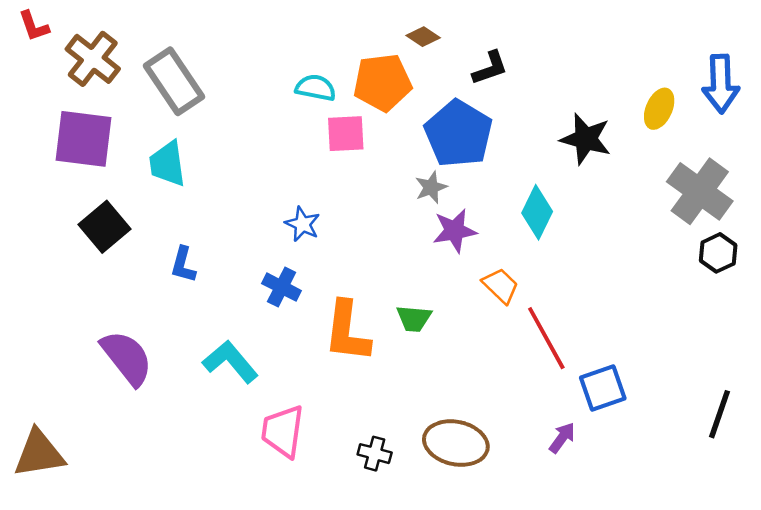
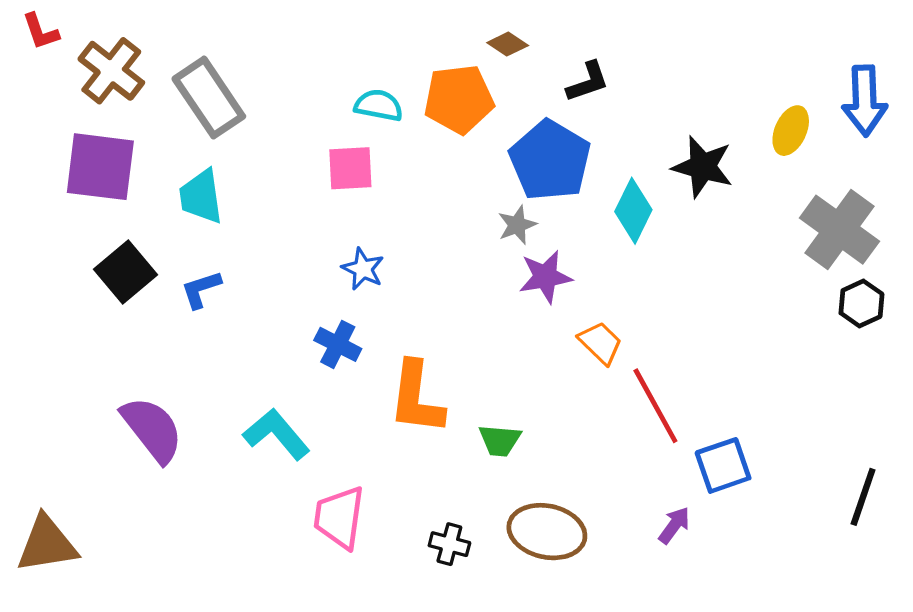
pink square: (346, 134) -> (350, 168), moved
cyan diamond: (537, 212) -> (633, 211), moved
blue L-shape: (183, 265) -> (201, 289), moved, turned 57
green trapezoid: (414, 318) -> (500, 440), moved

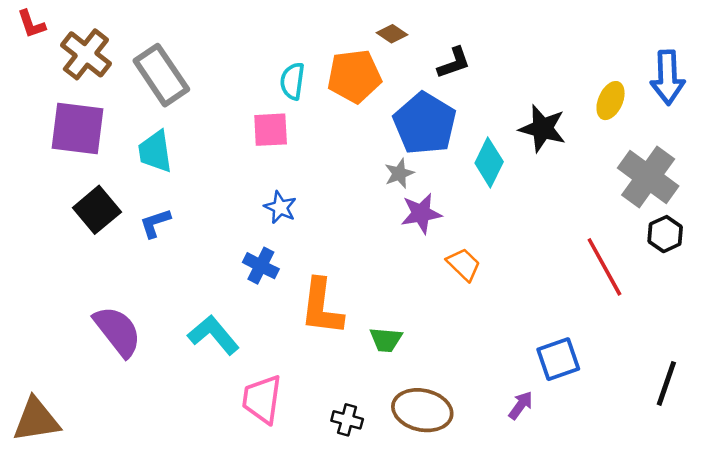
cyan semicircle: (379, 105) -> (292, 81), turned -93
red line: (655, 406) -> (604, 267), moved

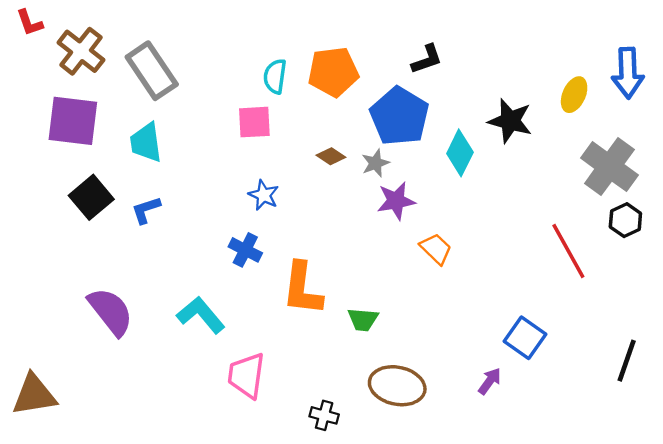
brown diamond: (392, 34) -> (331, 156), moved
blue square: (558, 359) -> (525, 338), turned -36
black cross: (347, 420) -> (324, 415), moved

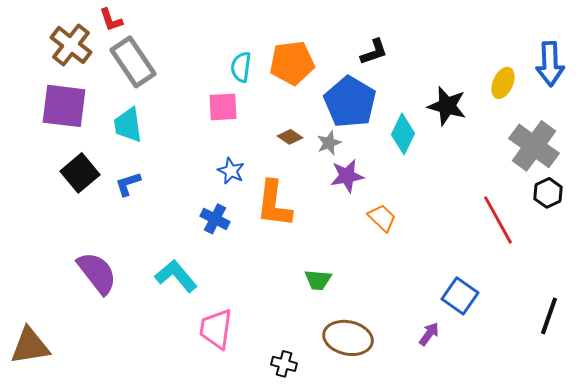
red L-shape: (30, 23) -> (111, 20), moved
orange L-shape: (302, 289) -> (274, 204), moved

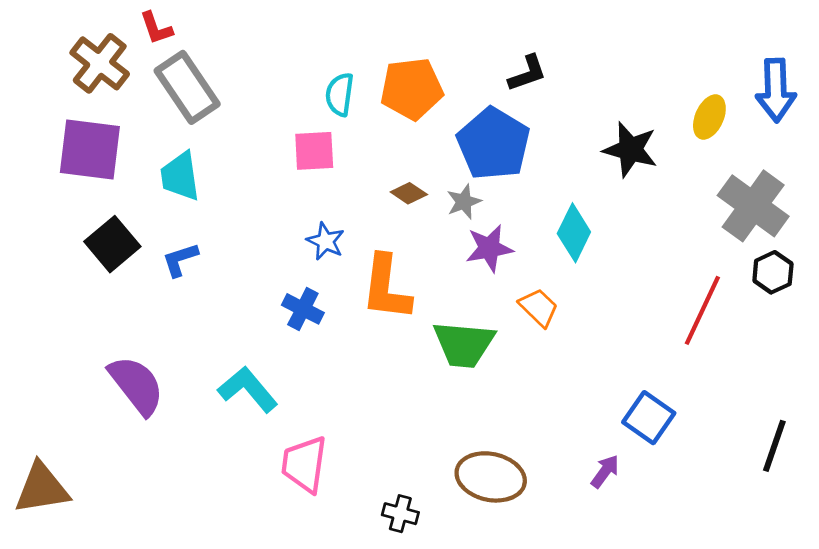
cyan diamond: (403, 134) -> (574, 233), moved
red line: (498, 220) -> (702, 310), turned 54
green trapezoid: (318, 280) -> (464, 344), moved, size x1.6

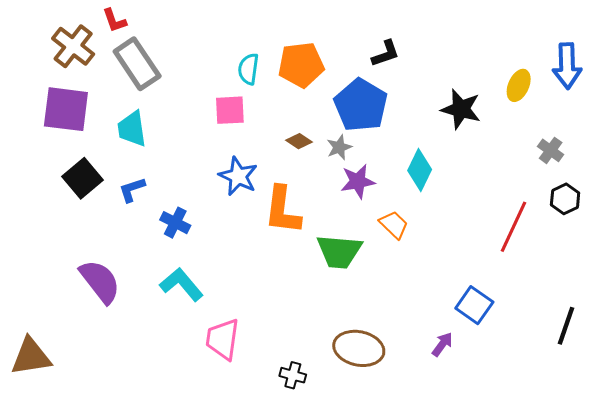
gray cross: (753, 206) -> (551, 150), size x0.5
blue star: (326, 241) -> (238, 176), size x1.4
blue cross: (303, 309) -> (175, 223), moved

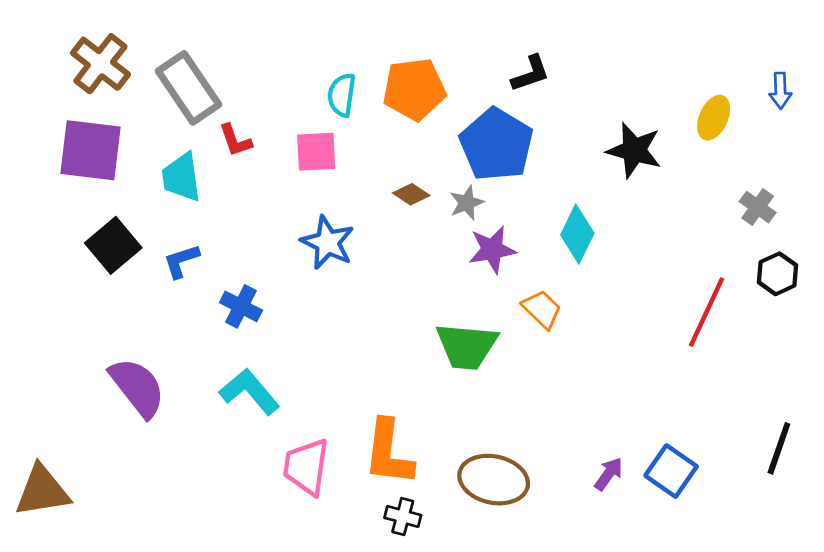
red L-shape: (114, 20) -> (235, 140), moved
blue arrow: (567, 66) -> (780, 91), size x0.6
orange L-shape: (282, 210) -> (389, 453), moved
blue square: (474, 305) -> (671, 471), moved

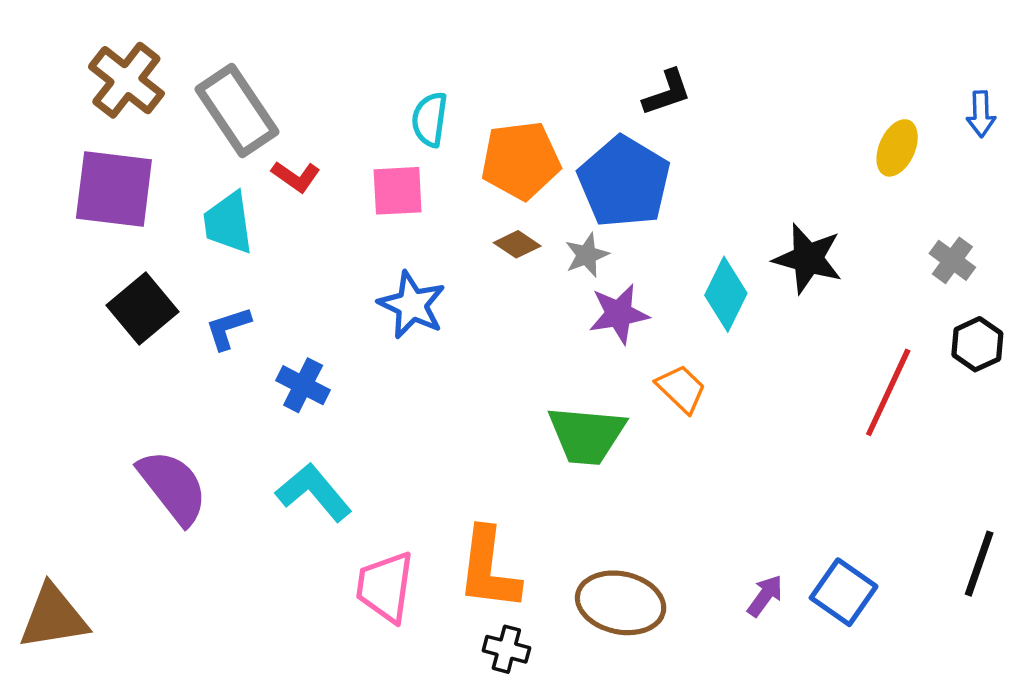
orange pentagon: (414, 89) -> (521, 160), moved
red L-shape: (235, 140) -> (296, 176), turned -36
black star: (634, 150) -> (808, 259), moved

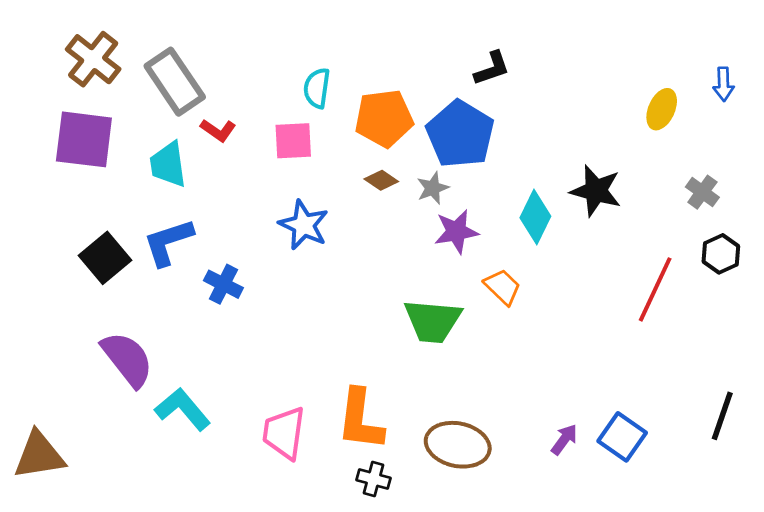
black square: (142, 309) -> (105, 258), moved
blue L-shape: (228, 328) -> (168, 242), size x1.5
cyan L-shape: (314, 492) -> (183, 409), moved

